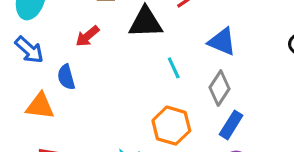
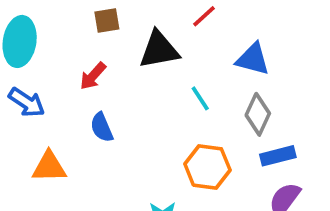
blue semicircle: (66, 77) -> (102, 127), moved
blue rectangle: (231, 125) -> (278, 156), turned 52

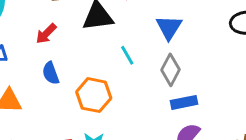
blue triangle: (253, 59) -> (169, 27), turned 44
orange hexagon: (207, 167) -> (94, 95), moved

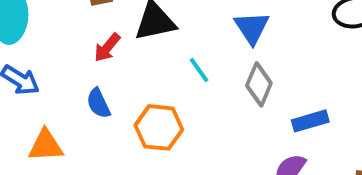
red arrow: (46, 34) -> (107, 48), moved
blue rectangle: (184, 102) -> (310, 121), moved

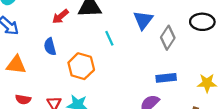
gray diamond: (259, 84) -> (168, 38), moved

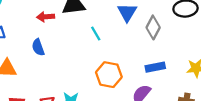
red arrow: (60, 16) -> (46, 17), turned 42
orange hexagon: (81, 66) -> (109, 75), moved

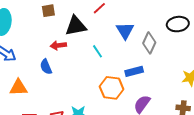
red arrow: (46, 17) -> (58, 45), moved
blue rectangle: (155, 67) -> (134, 71), moved

